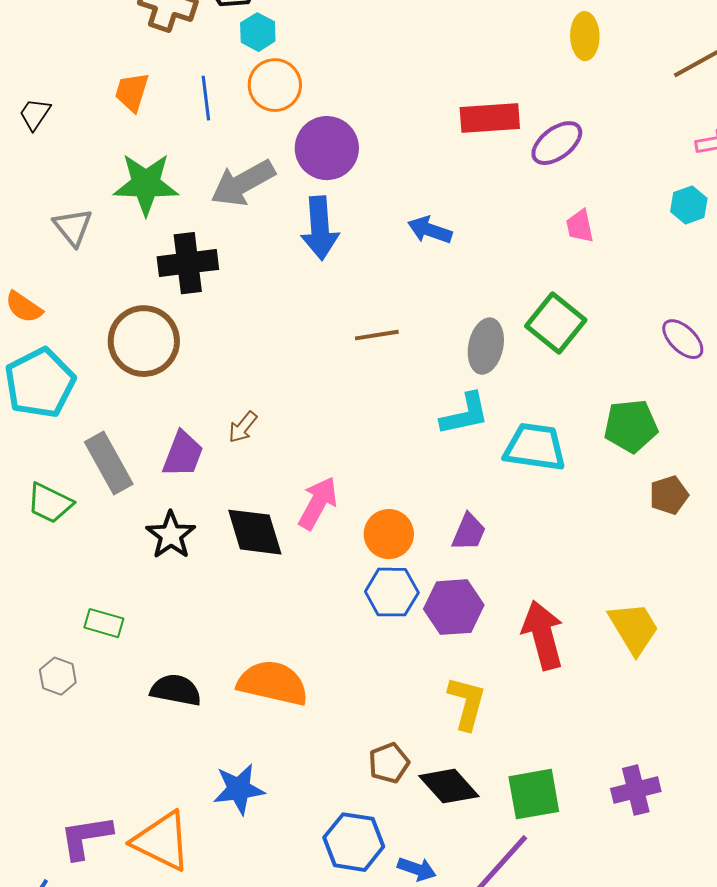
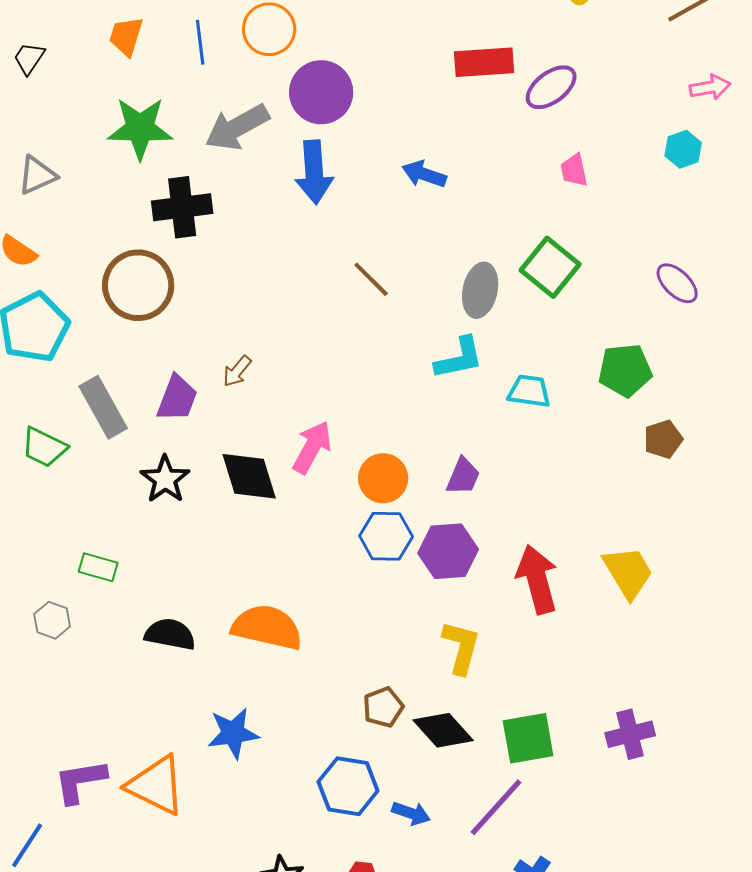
gray triangle: (73, 227) -> (37, 175), moved, turned 45
brown line: (377, 335) -> (371, 279), turned 54
cyan trapezoid: (535, 447) -> (529, 391), size x0.7

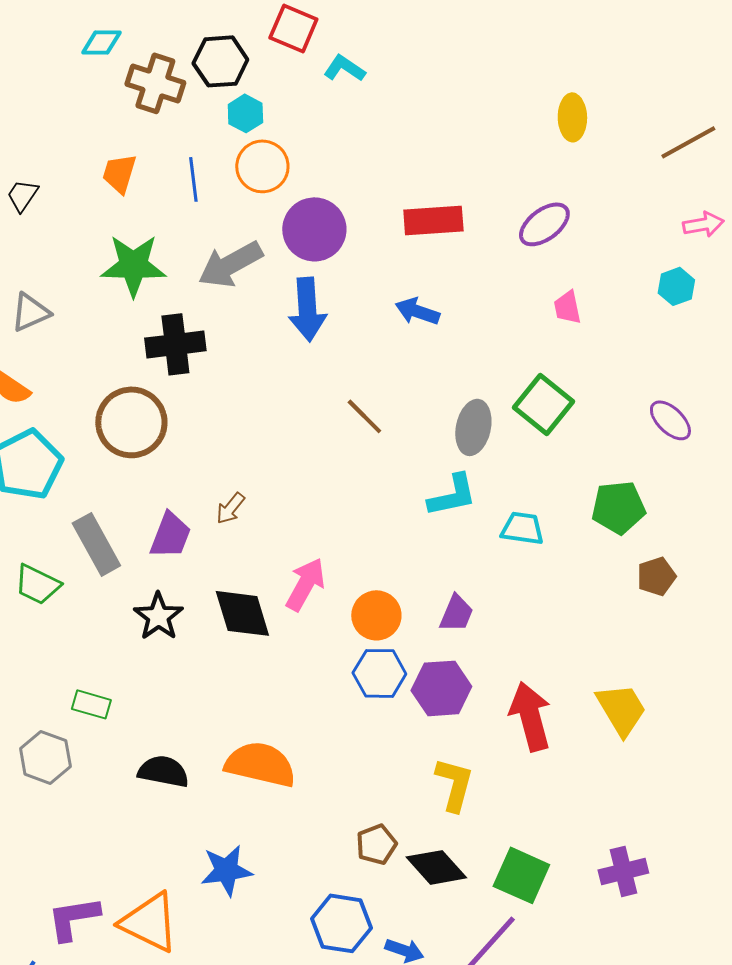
red rectangle: (484, 62) -> (433, 220), moved
gray hexagon: (52, 620) -> (45, 757), size x1.4
green square: (528, 738) -> (521, 875), turned 34

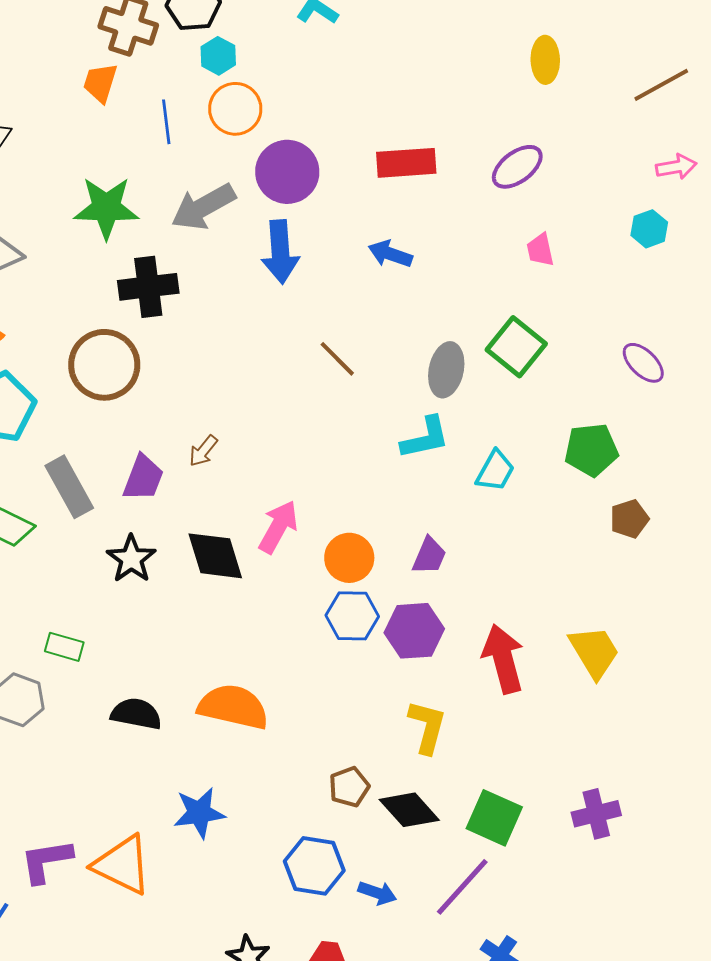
orange trapezoid: (119, 173) -> (100, 83), moved
cyan trapezoid: (522, 528) -> (495, 471), turned 111

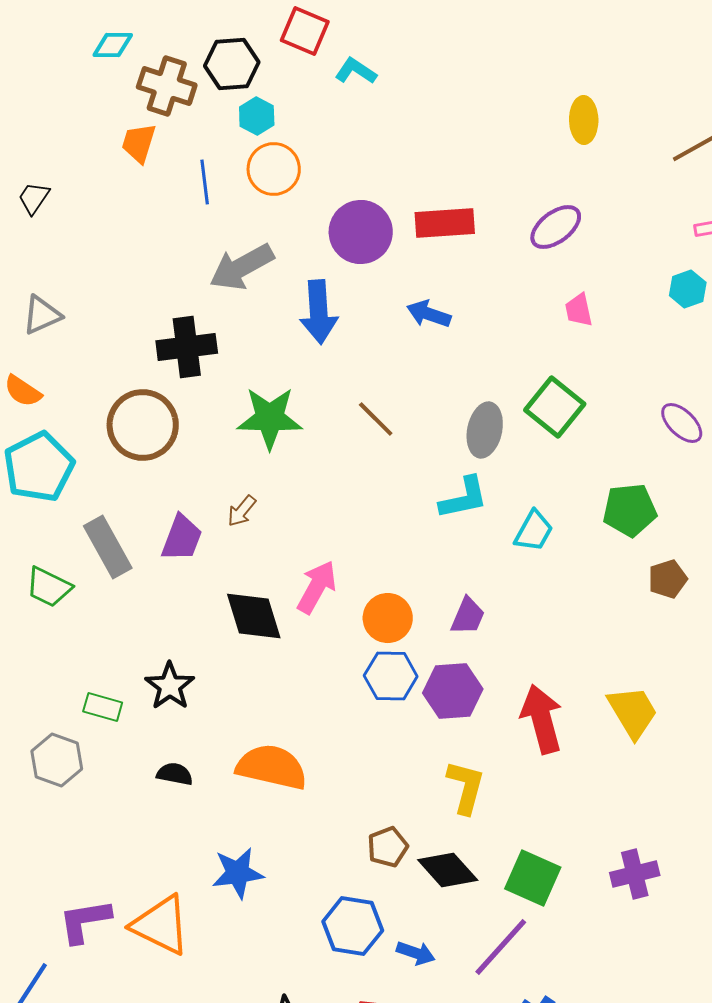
purple circle: (287, 172) -> (361, 232), moved
green star: (106, 208) -> (270, 418), moved
black star: (131, 559) -> (170, 686), moved
black semicircle: (136, 714) -> (175, 774), size x0.7

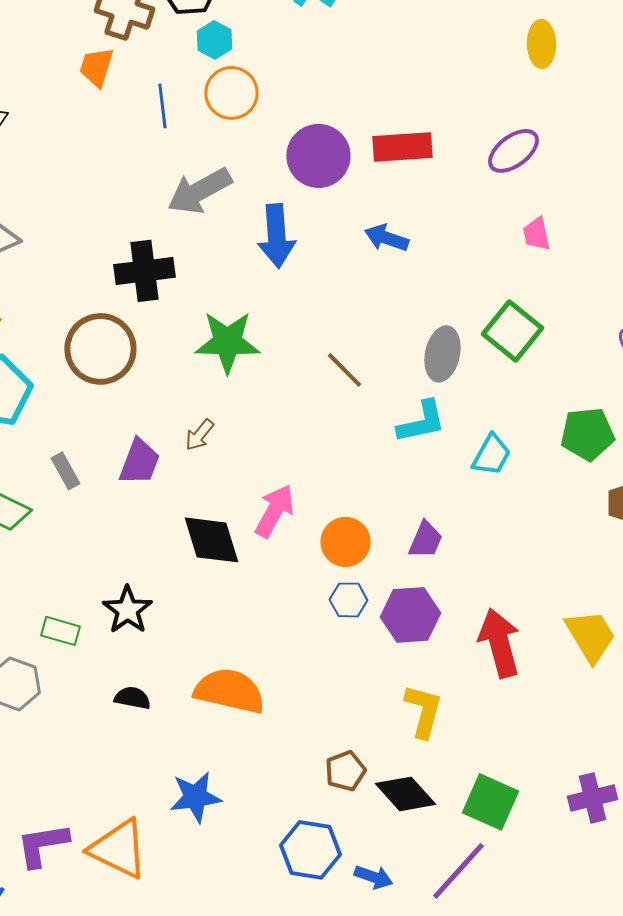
brown line: (376, 419) -> (344, 370), moved
gray rectangle: (108, 547) -> (65, 471), size x0.6
blue hexagon: (391, 676) -> (348, 600), size x0.7

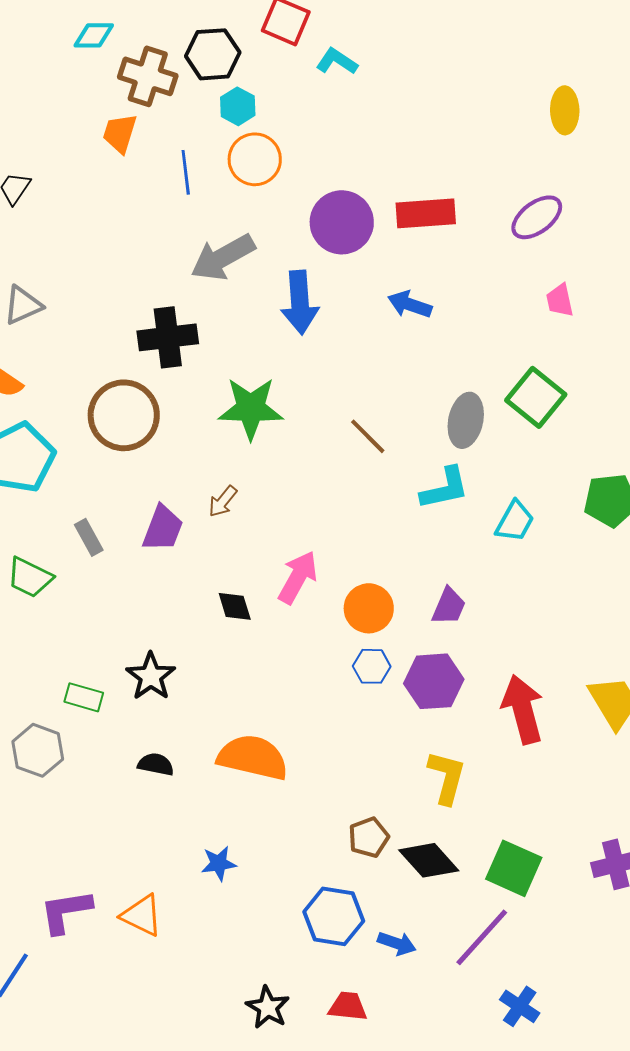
black diamond: (211, 540) -> (235, 606), size x0.6
blue star: (195, 797) -> (219, 863), size x0.7
orange triangle: (118, 849) -> (142, 915), size x0.7

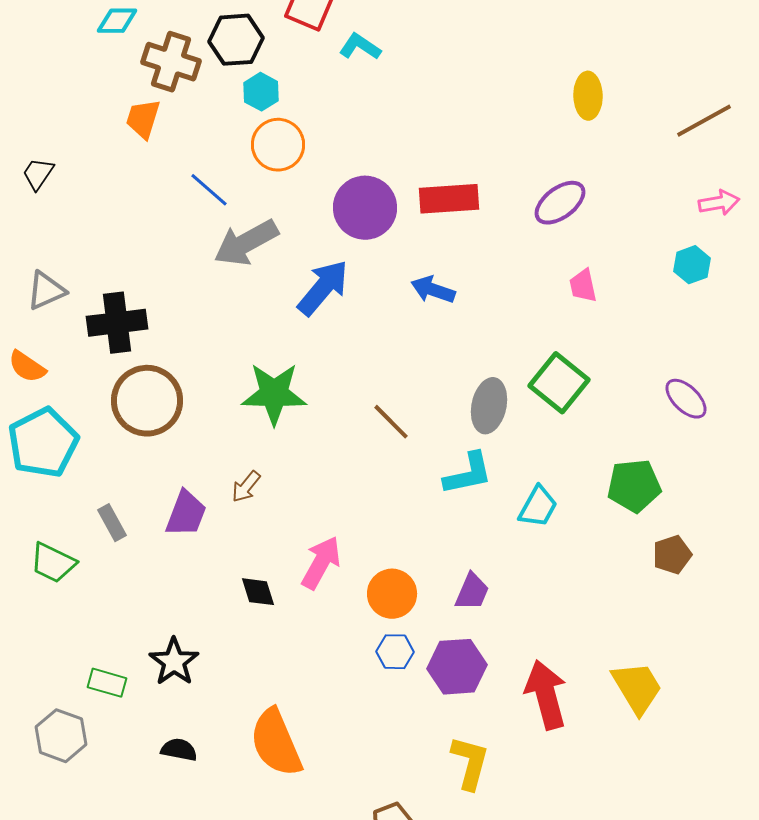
blue line: (186, 172) -> (209, 190), moved, turned -42
blue arrow: (300, 302) -> (323, 288), turned -136
black cross: (168, 337) -> (117, 323), moved
orange semicircle: (253, 757) -> (276, 743), turned -126

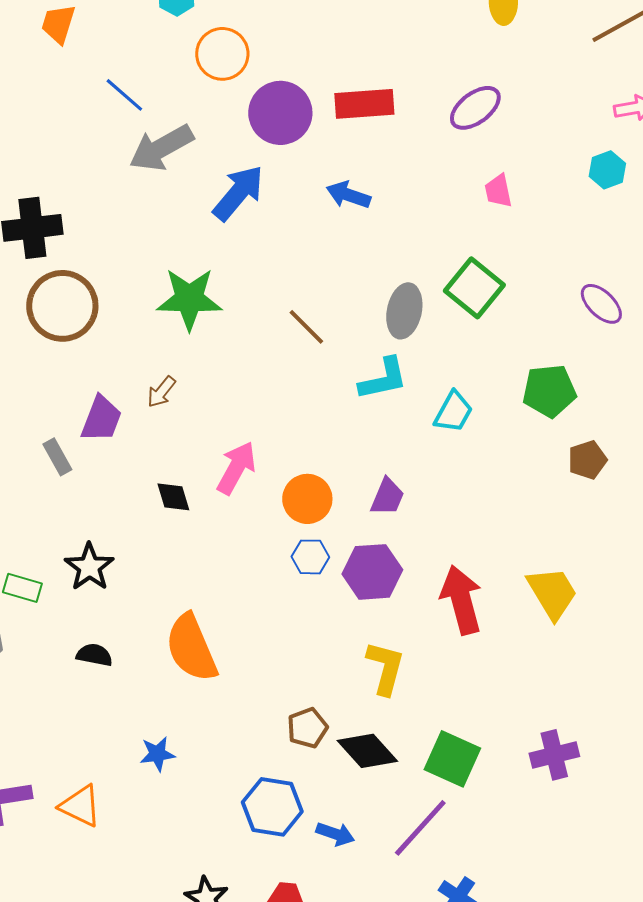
orange circle: (278, 145) -> (222, 54), moved
gray rectangle: (112, 523) -> (57, 457), moved

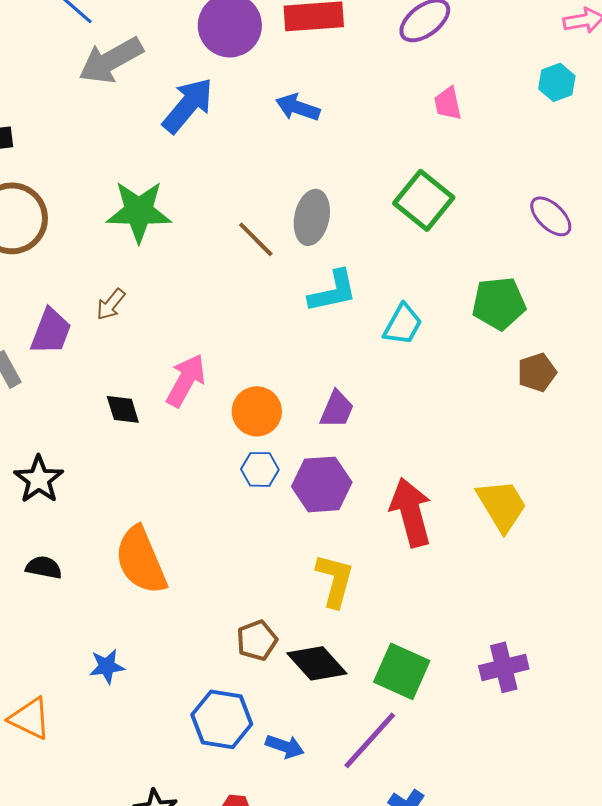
gray ellipse: (404, 311) -> (312, 217), moved

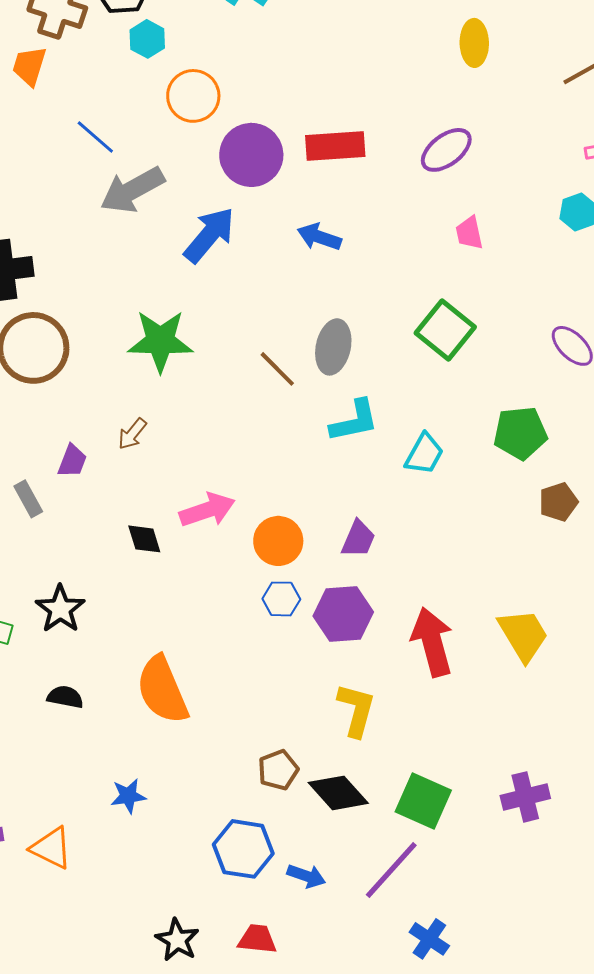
purple trapezoid: (51, 331) -> (72, 461), size x0.7
pink arrow: (186, 380) -> (207, 510), turned 42

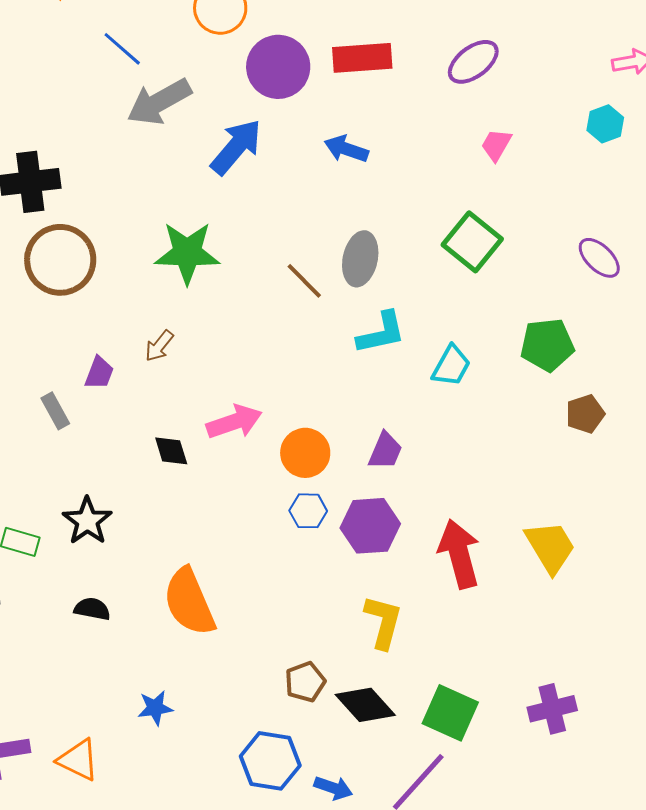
pink trapezoid: (469, 233) -> (496, 145), turned 42

